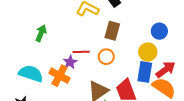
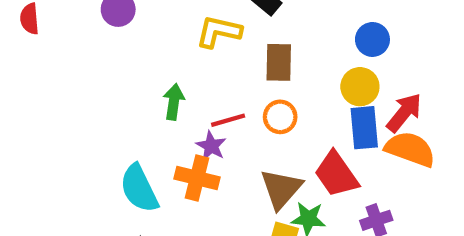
green arrow: (41, 33) -> (174, 102), moved
cyan semicircle: (31, 74) -> (139, 188), turned -120

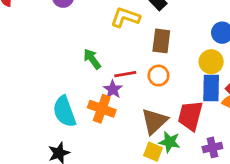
green arrow: (174, 102) -> (92, 59), turned -50
red trapezoid: (336, 174) -> (190, 116), turned 44

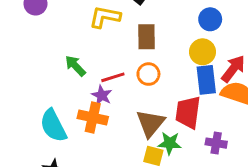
purple cross: (212, 147) -> (216, 143), turned 30

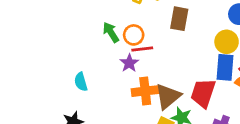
orange circle: (148, 74) -> (134, 35), moved
orange cross: (93, 117) -> (145, 91), moved, turned -30
cyan semicircle: (53, 126) -> (81, 82), size x0.6

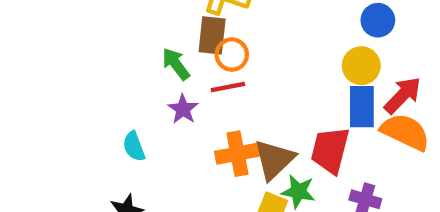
brown rectangle: (179, 19) -> (212, 35), moved
orange circle: (134, 35) -> (232, 55), moved
purple star: (129, 63) -> (183, 109), moved

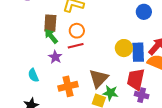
brown rectangle: (212, 35) -> (50, 23), moved
yellow circle: (361, 66) -> (124, 48), moved
red trapezoid: (330, 150) -> (136, 79), moved
orange cross: (237, 154) -> (68, 86), moved

